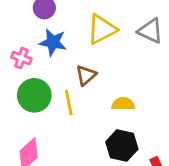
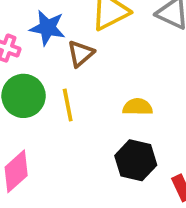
brown triangle: (86, 75) -> (81, 54), moved

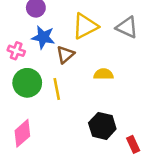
yellow semicircle: (138, 107) -> (104, 74), moved

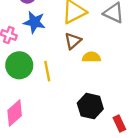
brown triangle: (65, 54) -> (73, 41), moved

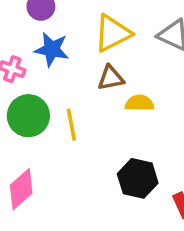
brown triangle: (73, 41) -> (111, 78), turned 30

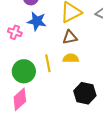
yellow semicircle: (139, 103) -> (71, 58), moved
green circle: (28, 116) -> (24, 71), moved

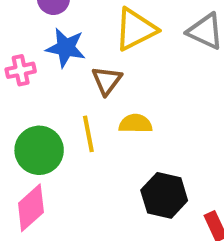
pink cross: (15, 32) -> (21, 70), turned -32
brown triangle: (70, 37) -> (107, 81), moved, turned -42

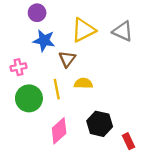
pink cross: (21, 70) -> (19, 67), moved
pink diamond: (31, 208) -> (59, 131), moved

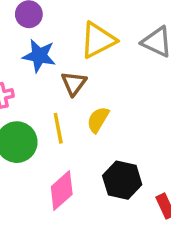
yellow semicircle: (83, 83) -> (98, 120), turned -60

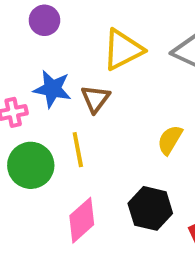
blue star: (39, 56) -> (52, 89), moved
yellow semicircle: (98, 120) -> (170, 140), moved

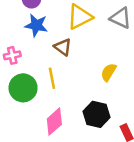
blue star: (52, 89) -> (36, 25), moved
brown triangle: (95, 99) -> (63, 47), turned -30

